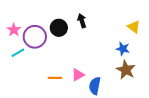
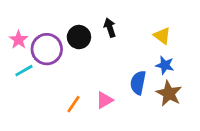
yellow triangle: (134, 27) -> (162, 36), moved
orange line: (55, 78) -> (74, 104), turned -56
blue semicircle: (95, 86) -> (138, 83), moved

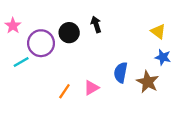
yellow triangle: (162, 36) -> (158, 31), moved
pink star: (19, 40) -> (13, 26), moved
blue star: (165, 65) -> (163, 57), moved

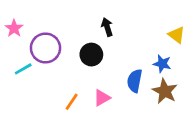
black circle: (69, 33) -> (91, 55), moved
blue star: (163, 57) -> (162, 64), moved

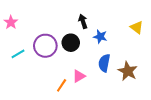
purple circle: (45, 48) -> (45, 46), moved
blue star: (162, 64) -> (100, 37), moved
orange line: (72, 102) -> (62, 85), moved

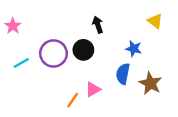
yellow triangle: (137, 27) -> (155, 21), moved
blue star: (100, 37) -> (134, 49), moved

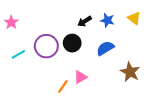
black arrow: (98, 25) -> (85, 21), turned -104
blue star: (134, 49) -> (107, 20), moved
blue semicircle: (123, 74) -> (105, 48), moved, turned 48

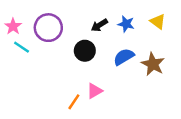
purple circle: (46, 46) -> (48, 28), moved
cyan line: (18, 54) -> (22, 47), moved, turned 64
brown star: (130, 72) -> (153, 64), moved

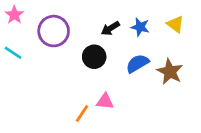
pink star: (13, 26) -> (14, 15), moved
cyan line: (22, 47) -> (13, 53), moved
pink triangle: (95, 91) -> (105, 101), turned 35

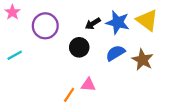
yellow triangle: (175, 24) -> (147, 20), size x1.5
blue star: (140, 27) -> (118, 22), size x1.5
cyan line: (13, 53) -> (15, 55), moved, turned -63

